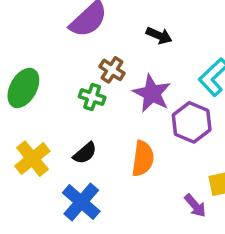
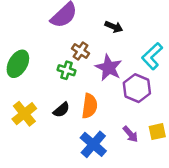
orange semicircle: (143, 159) -> (89, 106), moved
blue cross: (81, 202) -> (93, 144), moved
purple arrow: (195, 206) -> (130, 134), moved

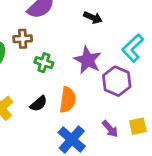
brown cross: (81, 51) -> (23, 39), moved, turned -36

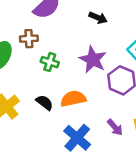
orange semicircle: (68, 100) -> (73, 99), turned -110
black semicircle: (39, 104) -> (45, 103), turned -102

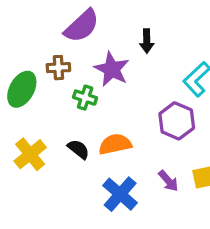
black arrow: (98, 18) -> (147, 41), turned 66
purple star: (93, 59) -> (112, 69), moved

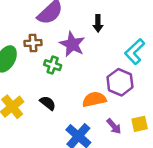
orange semicircle: (115, 144) -> (94, 99), moved

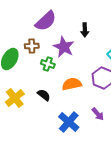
orange semicircle: (94, 99) -> (72, 84), moved

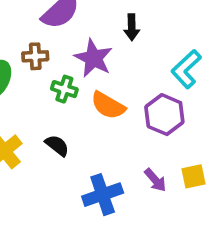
orange semicircle: (72, 84) -> (108, 105), moved, turned -138
blue cross: (69, 122) -> (103, 195), turned 30

